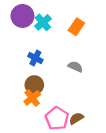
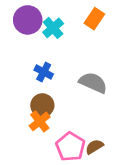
orange rectangle: (76, 27) -> (94, 19), moved
gray semicircle: (75, 67) -> (93, 83), size x1.5

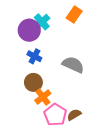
purple circle: (28, 20) -> (29, 30), moved
orange cross: (40, 121) -> (43, 97), moved

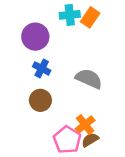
cyan cross: (42, 22) -> (70, 15), moved, turned 35
orange cross: (43, 97) -> (85, 125), moved

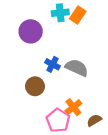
blue cross: (42, 68) -> (53, 64), moved
brown semicircle: (90, 140) -> (94, 120), moved

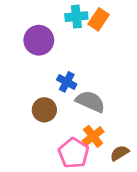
gray semicircle: (77, 68) -> (90, 101), moved

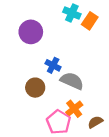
cyan cross: (76, 17) -> (72, 13), moved, turned 30
orange rectangle: (99, 19) -> (90, 21), moved

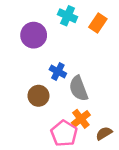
cyan cross: (72, 13) -> (68, 16), moved
gray semicircle: (72, 81) -> (78, 88), turned -135

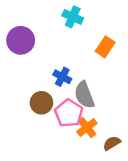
orange rectangle: (98, 23) -> (105, 47), moved
purple circle: (34, 35) -> (21, 40), moved
pink pentagon: (64, 133) -> (69, 113), moved

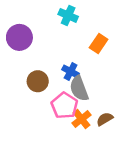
blue cross: (62, 77) -> (71, 71), moved
brown circle: (41, 103) -> (38, 81), moved
brown semicircle: (112, 143) -> (105, 119), moved

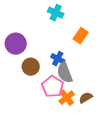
purple circle: (19, 37) -> (16, 44), moved

